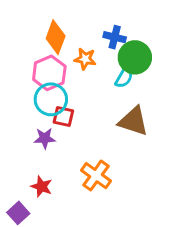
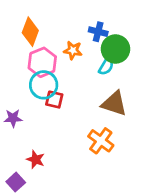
orange diamond: (56, 37) -> (30, 32), moved
purple star: (45, 138) -> (13, 118), moved
orange cross: (96, 176) -> (101, 141), moved

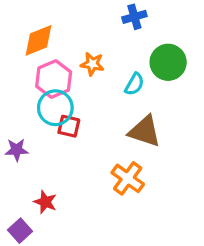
orange diamond: (30, 32) -> (39, 40), turned 48
blue cross: (98, 32) -> (134, 17), moved, turned -30
green circle: (115, 49) -> (168, 62), moved

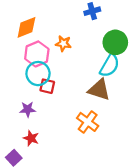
cyan semicircle: (134, 84) -> (110, 65), moved, size x1.5
purple star: (17, 150) -> (28, 109), moved

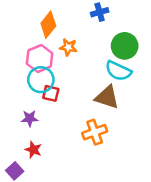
orange diamond: (26, 27) -> (48, 25), moved, turned -30
cyan semicircle: (110, 65) -> (118, 71), turned 85
orange cross: (88, 122) -> (95, 132), turned 35

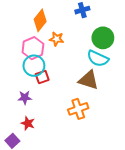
red square: (51, 93) -> (42, 77), turned -32

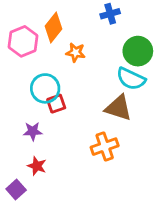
pink hexagon: (33, 48) -> (23, 41), moved

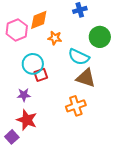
orange diamond: (53, 28) -> (39, 20), turned 30
cyan semicircle: (131, 79) -> (79, 57), moved
red star: (37, 166) -> (27, 120), size x1.5

